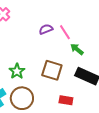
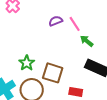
brown square: (52, 70) -> (53, 73), moved

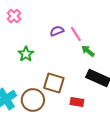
green star: (27, 63) -> (26, 54), moved

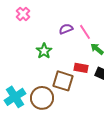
green star: (26, 54) -> (44, 51), moved
red rectangle: (77, 102) -> (81, 68), moved

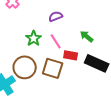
pink line: (85, 32) -> (56, 41), moved
brown circle: (42, 98) -> (25, 67), moved

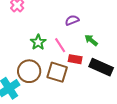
purple semicircle: (56, 16) -> (72, 20), moved

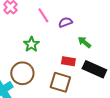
pink line: (60, 45) -> (43, 15), moved
brown square: (57, 72) -> (60, 82), moved

